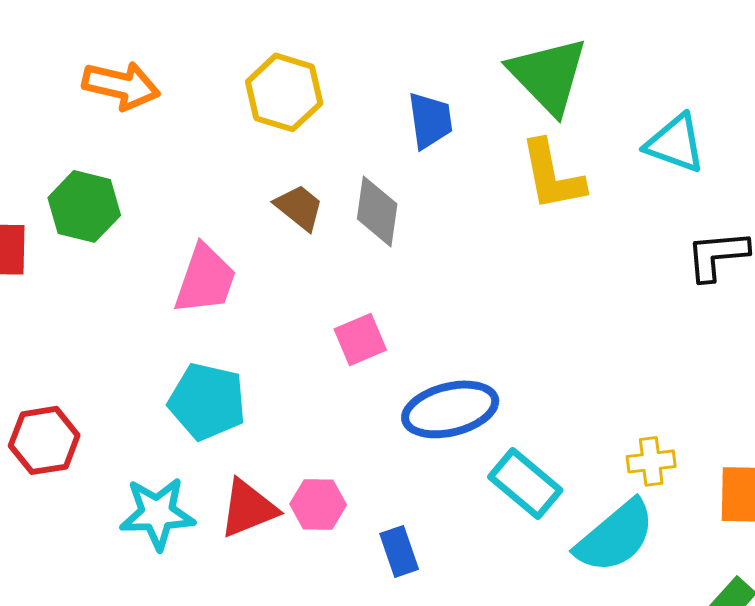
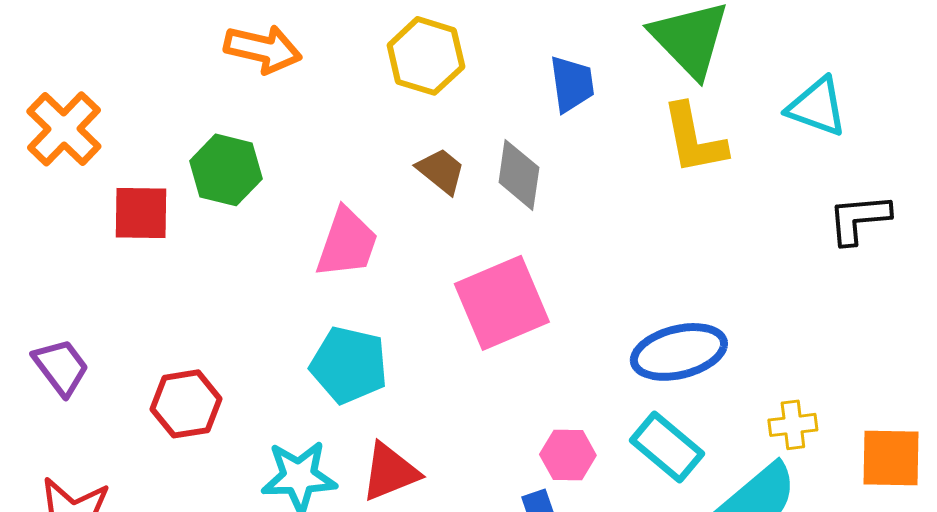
pink square: (360, 339) -> (502, 303), size x1.8
blue ellipse: (450, 409) -> (679, 352), moved
pink hexagon: (318, 504) -> (568, 455), moved

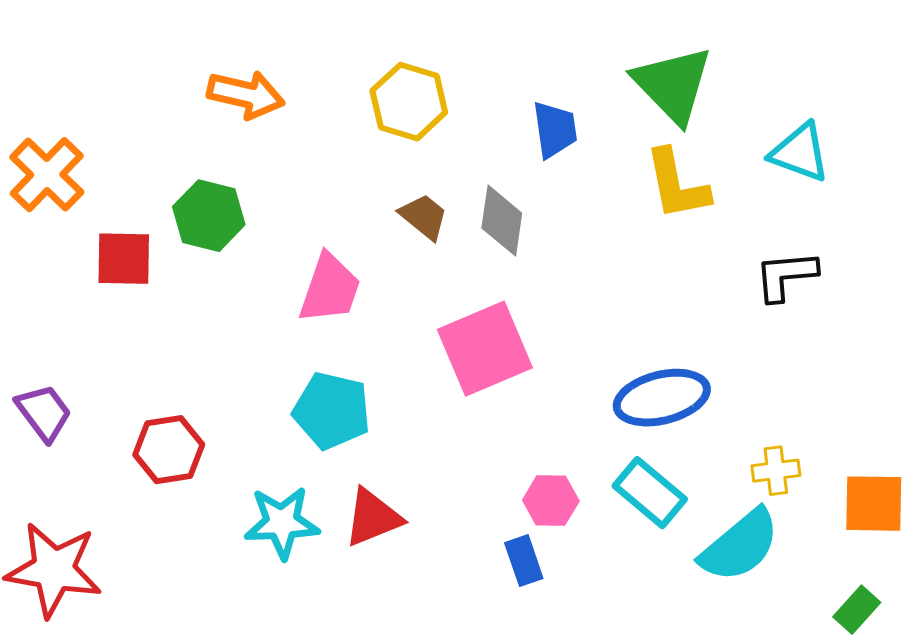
black L-shape: (859, 219) -> (786, 276), moved

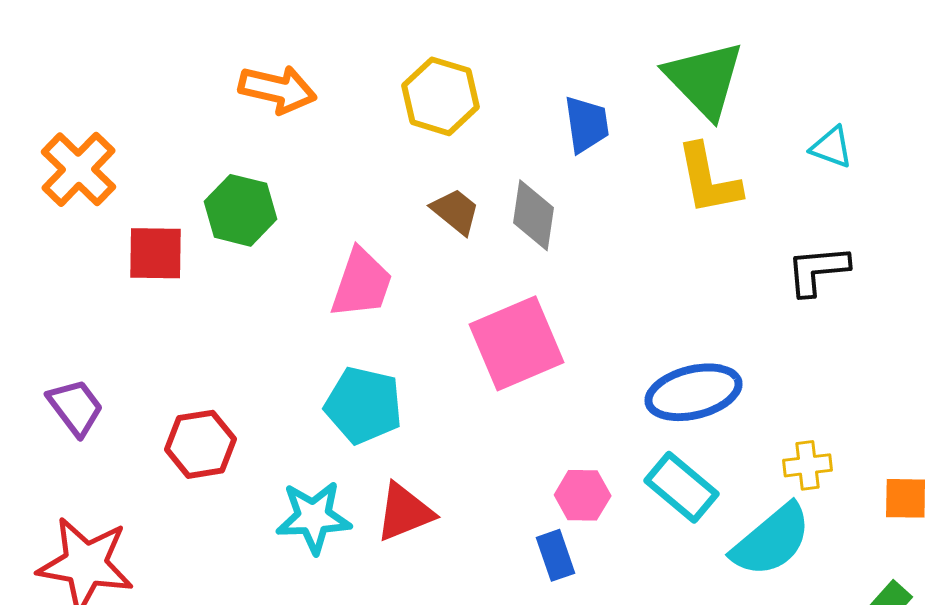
cyan triangle: (800, 153) -> (832, 147), size x0.7
orange square: (874, 504) -> (906, 498), size x0.7

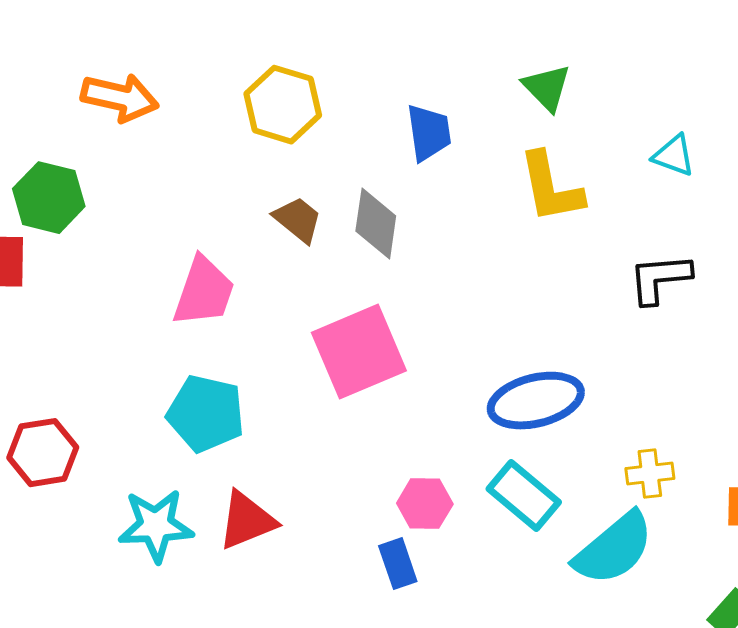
green triangle: (705, 79) -> (547, 88), size x0.6
green hexagon: (241, 210) -> (49, 198), moved

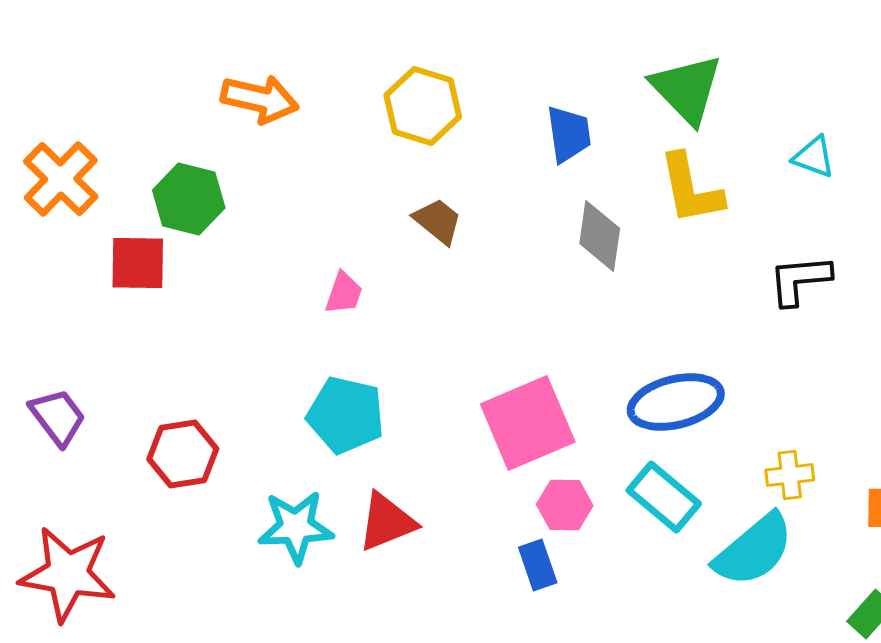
green triangle: (547, 88) -> (687, 89), size x1.5
gray diamond: (376, 224) -> (600, 236), moved
pink trapezoid: (204, 292) -> (344, 293), size x0.6
pink square: (359, 352) -> (528, 423), moved

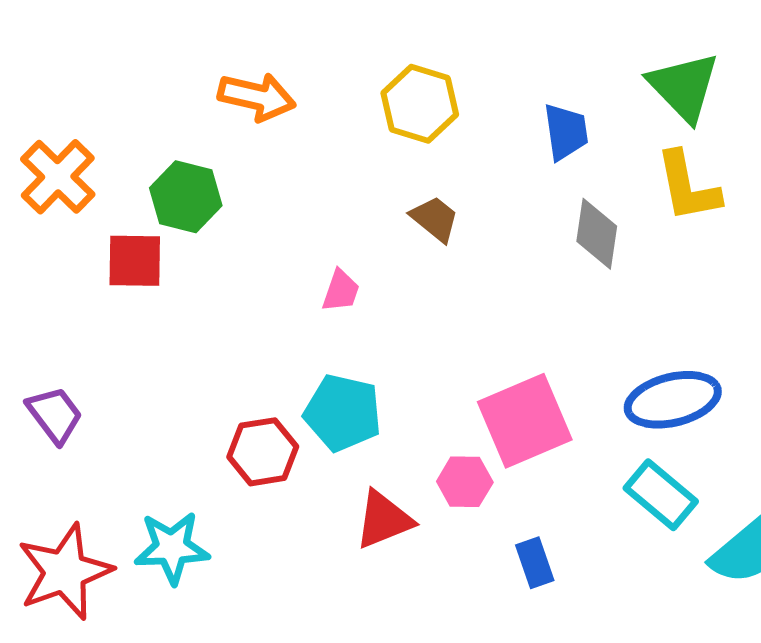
red hexagon: (183, 454) -> (263, 452), moved
pink hexagon: (565, 505) -> (465, 482), moved
cyan star: (296, 527) -> (172, 548), moved
red star: (68, 574) -> (65, 572), turned -30

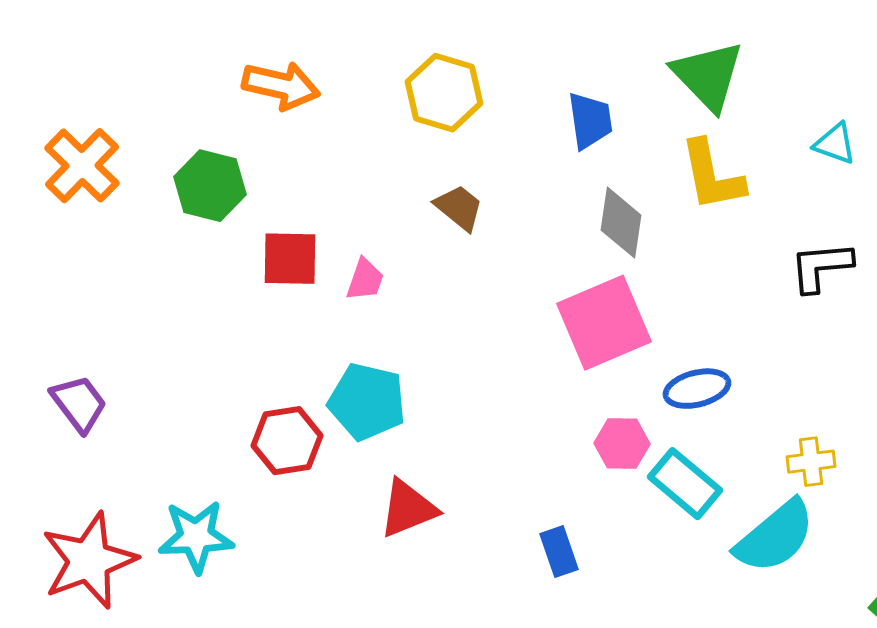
red square: (135, 261) -> (290, 259), moved
blue ellipse: (673, 400) -> (697, 389), size x0.7
pink square: (525, 421) -> (604, 323), moved
pink hexagon: (465, 482) -> (622, 444), moved

